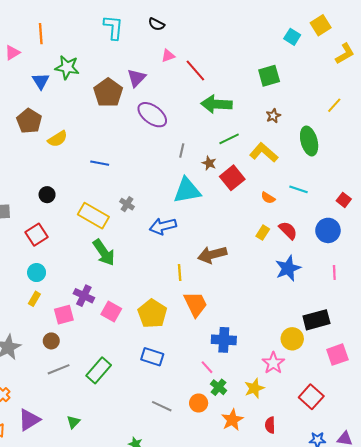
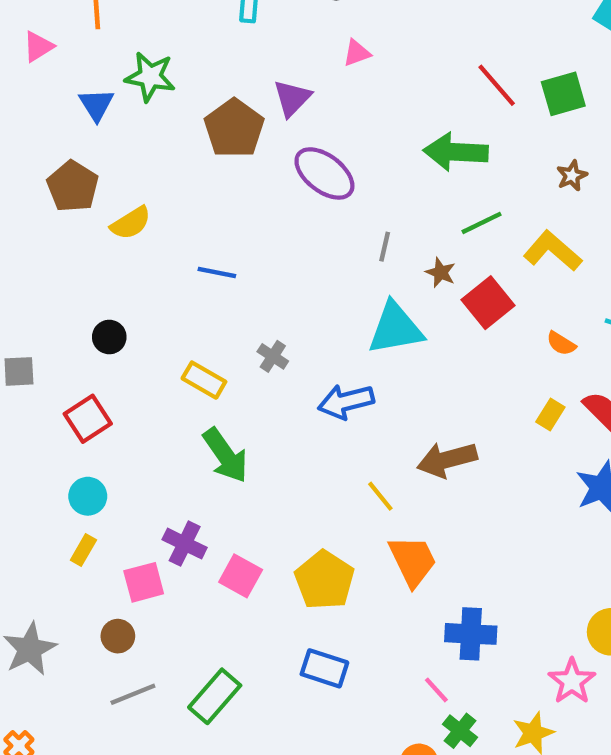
red line: (195, 70) -> (497, 85), moved
yellow rectangle: (93, 216) -> (204, 380), size x0.7
yellow line: (180, 273) -> (380, 496), turned -35

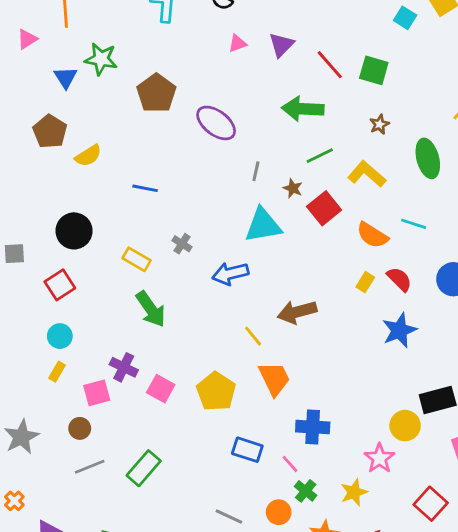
green square: (563, 94) -> (374, 70), turned 32
purple triangle: (292, 98) -> (281, 45), moved
black circle: (109, 337) -> (74, 231), size x1.6
orange semicircle: (561, 343) -> (372, 235), size x1.6
blue rectangle: (324, 668) -> (247, 450), moved

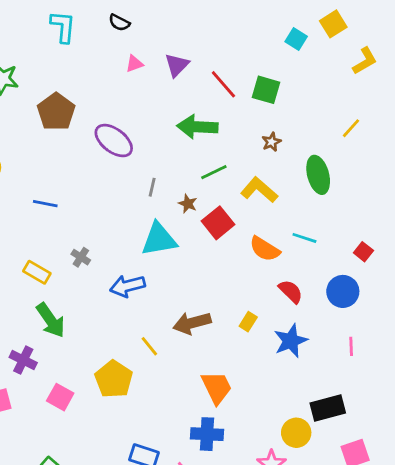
yellow rectangle: (365, 282) -> (248, 322), moved
purple cross: (124, 367) -> (23, 360), moved
orange trapezoid: (274, 379) -> (217, 387), moved
yellow pentagon: (216, 391) -> (114, 379), moved

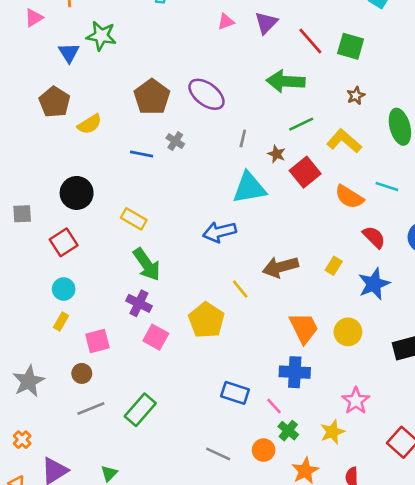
brown pentagon: (56, 112) -> (152, 97), moved
gray cross: (81, 257) -> (175, 141), moved
purple cross: (23, 360) -> (139, 303), moved
yellow circle: (296, 433) -> (348, 332), moved

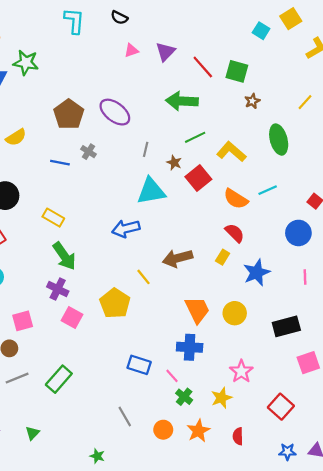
brown star: (356, 96) -> (252, 101), moved
cyan line: (387, 186) -> (268, 190), turned -42
red semicircle: (374, 237) -> (235, 233), moved
orange circle: (264, 450) -> (163, 430), moved
gray line: (218, 454) -> (125, 416), turned 35

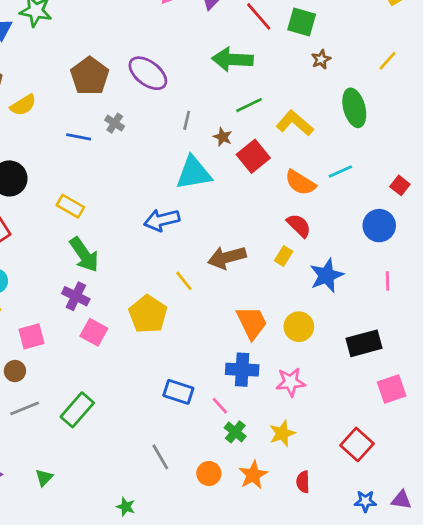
pink star: (241, 371) -> (291, 382), moved, turned 30

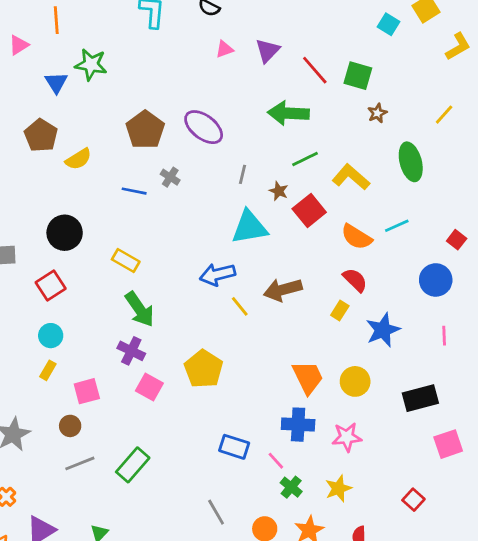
brown arrow: (227, 257) -> (283, 290), moved
yellow line: (184, 281) -> (240, 306), moved
red square: (357, 444) -> (413, 500), size x0.7

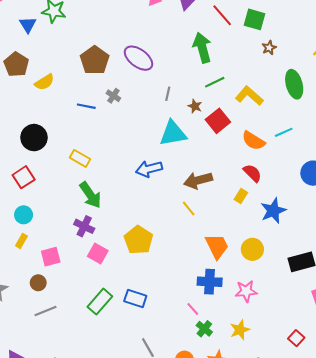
green arrow: (288, 113) -> (202, 48), turned 72
yellow line: (240, 306) -> (189, 209), moved
blue rectangle: (234, 447) -> (135, 298), moved
green rectangle: (133, 465) -> (100, 302), moved

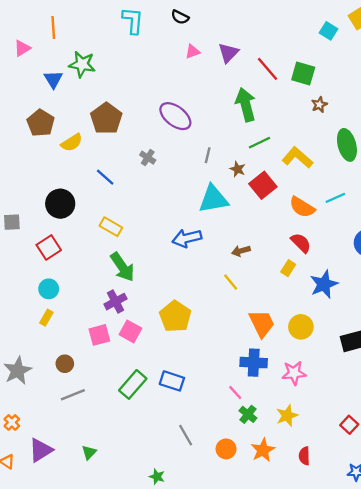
brown pentagon: (95, 60) -> (106, 118), moved
blue line: (86, 106) -> (105, 177), moved, turned 30
brown arrow: (198, 180) -> (241, 251), size x0.6
purple cross: (84, 226) -> (115, 302), turned 36
pink square: (51, 257) -> (99, 335), moved

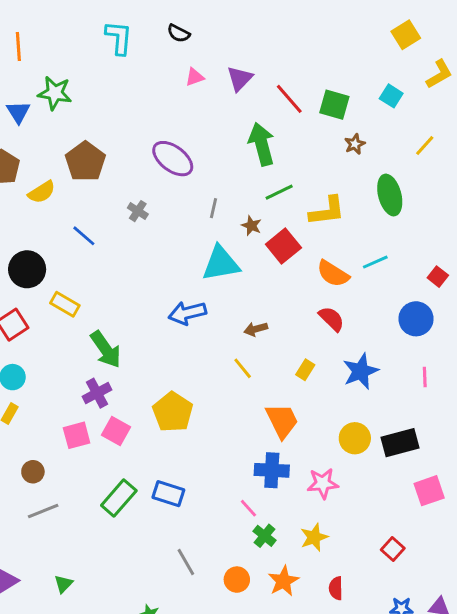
cyan square: (329, 31) -> (391, 96), moved
yellow L-shape: (297, 158) -> (327, 211), turned 132
yellow rectangle: (111, 227) -> (65, 304), moved
yellow rectangle: (288, 268) -> (305, 370), moved
yellow circle: (301, 327) -> (355, 438), moved

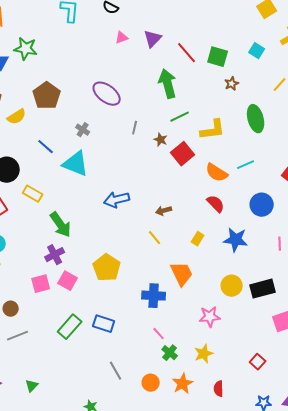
cyan triangle: (221, 263) -> (76, 164), moved, turned 32
blue circle: (416, 319) -> (262, 205), moved
blue star: (361, 371) -> (236, 240), turned 30
blue cross: (272, 470) -> (154, 296), moved

